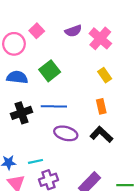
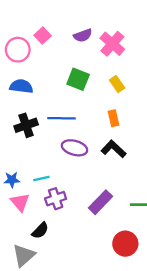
green square: (50, 71) -> (78, 79), moved, turned -30

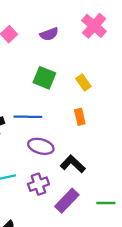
pink cross: (112, 44) -> (94, 26), moved
black L-shape: (114, 149) -> (73, 164), moved
purple cross: (56, 199) -> (38, 184), moved

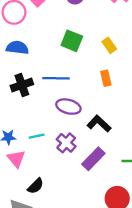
purple cross: (38, 184) -> (66, 143), turned -30

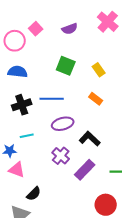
orange rectangle: (106, 78) -> (96, 99), turned -40
purple ellipse: (68, 107) -> (63, 124), turned -30
cyan line: (37, 136) -> (27, 136), moved
pink triangle: (16, 159) -> (17, 170), turned -30

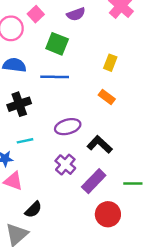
green square: (66, 66) -> (57, 44), moved
yellow rectangle: (99, 70) -> (110, 63), turned 56
blue line: (52, 99) -> (55, 77), moved
red circle: (106, 205) -> (108, 214), moved

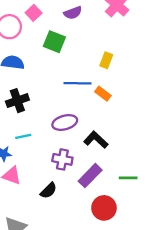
blue line: (55, 77) -> (77, 83), moved
purple cross: (65, 165) -> (62, 159), turned -30
black semicircle: (33, 210) -> (49, 191), moved

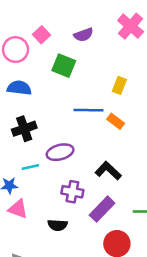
purple ellipse: (65, 122) -> (60, 152), moved
black semicircle: (49, 191) -> (58, 225), turned 48

